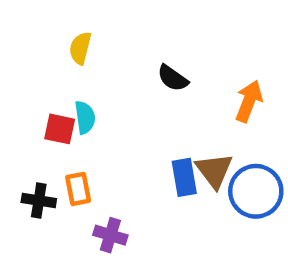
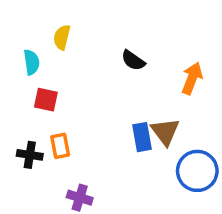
cyan semicircle: (85, 117) -> (32, 62), moved
blue circle: (256, 191) -> (197, 171), moved
purple cross: (110, 235) -> (80, 198), moved

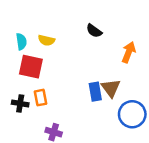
yellow semicircle: (62, 37) -> (46, 40), moved, turned -91
black semicircle: (133, 60) -> (94, 31), moved
red square: (46, 100) -> (31, 67), size x1.5

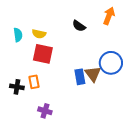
orange arrow: (129, 52) -> (109, 16), moved
red square: (31, 67) -> (43, 54), moved
blue circle: (132, 114) -> (111, 63), moved

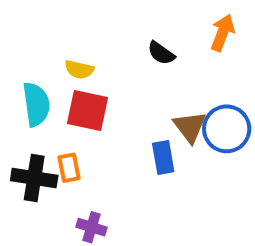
cyan semicircle: (18, 35) -> (36, 104), moved, size x1.5
brown triangle: (93, 74) -> (190, 127), moved
black cross: (17, 87) -> (34, 178), size x1.5

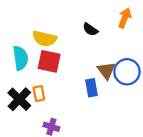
yellow semicircle: (79, 69) -> (45, 39), size x1.5
black cross: (34, 178) -> (19, 99), turned 35

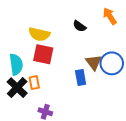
orange arrow: (125, 18) -> (110, 16), turned -54
cyan semicircle: (20, 58) -> (16, 64), moved

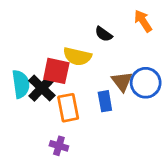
yellow semicircle: (39, 34) -> (77, 56), moved
orange rectangle: (34, 83) -> (68, 108), moved, size x1.5
black cross: (17, 88) -> (42, 88), moved

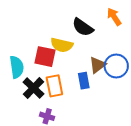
black semicircle: (104, 34) -> (83, 27), size x1.5
brown triangle: (122, 81) -> (97, 65), turned 30
black cross: (42, 88) -> (33, 88), moved

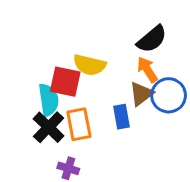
orange arrow: (114, 17) -> (147, 70), moved
black semicircle: (83, 27) -> (152, 39), moved, turned -75
cyan semicircle: (17, 67) -> (49, 100), moved

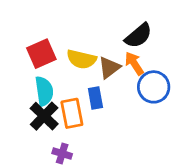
red square: (65, 82) -> (41, 54), moved, turned -36
brown triangle: (141, 94) -> (109, 68), moved
blue rectangle: (121, 117) -> (95, 98), moved

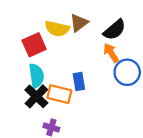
yellow semicircle: (82, 59) -> (57, 29), moved
brown triangle: (109, 68) -> (79, 23), moved
orange rectangle: (72, 113) -> (59, 94), turned -65

